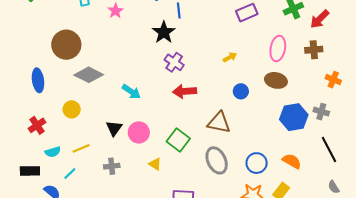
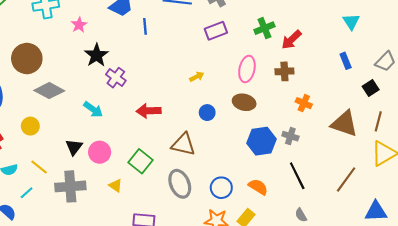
black star: (164, 32) -> (96, 55), moved
purple cross: (174, 62) -> (116, 78), moved
yellow line: (81, 148) -> (39, 167), turned 60
gray cross: (112, 166) -> (70, 186), size x1.8

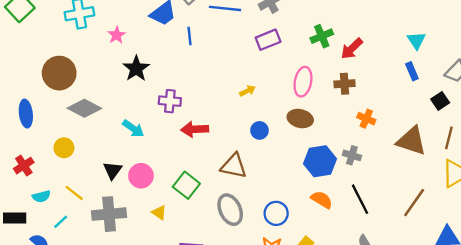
cyan triangle: (351, 22) -> (416, 40), moved
purple cross: (116, 78) -> (170, 101), moved, turned -30
orange semicircle: (258, 187) -> (322, 200), moved

